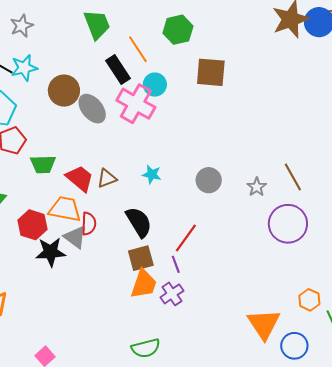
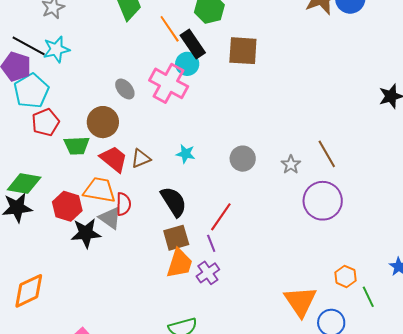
black rectangle: (118, 69) -> (193, 44), moved
brown circle: (64, 91) -> (103, 122), moved
gray ellipse: (92, 109) -> (125, 89), size x0.7

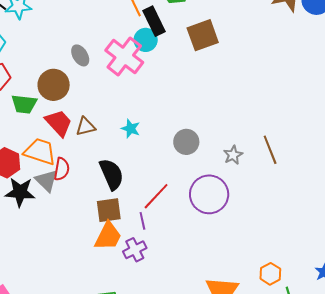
brown square: (243, 51) -> (203, 35), turned -32
purple circle: (323, 201) -> (209, 194), moved

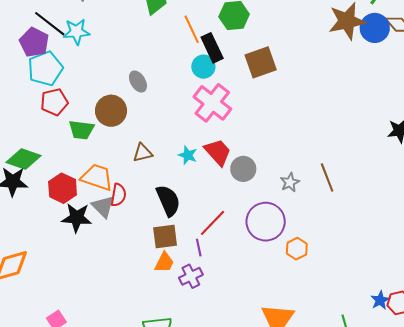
pink cross: (124, 56) -> (212, 103), moved
red trapezoid: (59, 123) -> (218, 152), moved
orange trapezoid: (108, 236) -> (164, 262), size x0.7
orange hexagon: (270, 274) -> (297, 249), moved

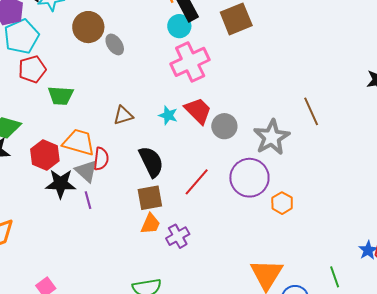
pink cross: (212, 103) -> (190, 62), turned 30
brown circle: (111, 111) -> (88, 27), moved
brown line: (327, 178) -> (311, 111), moved
gray star: (290, 182) -> (272, 137), size x1.8
purple line: (199, 248) -> (88, 200), moved

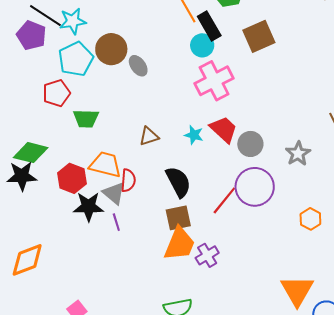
cyan pentagon: (21, 36) -> (76, 59), moved
gray star: (272, 137) -> (298, 154), size x0.7
purple circle: (249, 178) -> (255, 187), moved
orange trapezoid: (150, 224) -> (180, 244), size x1.6

